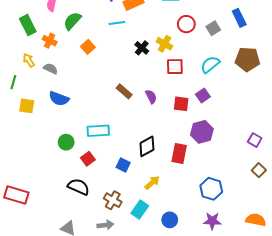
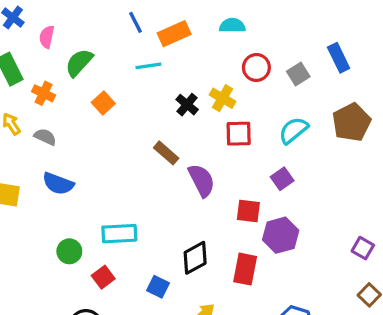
brown pentagon: (247, 59) -> (352, 122), turned -30
brown rectangle: (124, 91) -> (166, 153), moved
purple semicircle: (151, 97) -> (202, 180), size x1.5
red square: (181, 104) -> (248, 211), moved

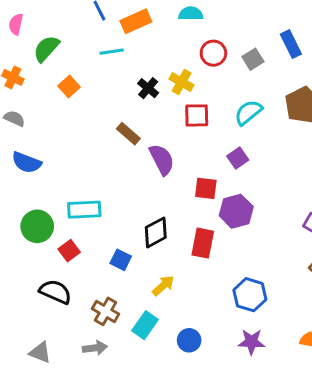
green circle: (69, 251) -> (37, 226), size x1.4

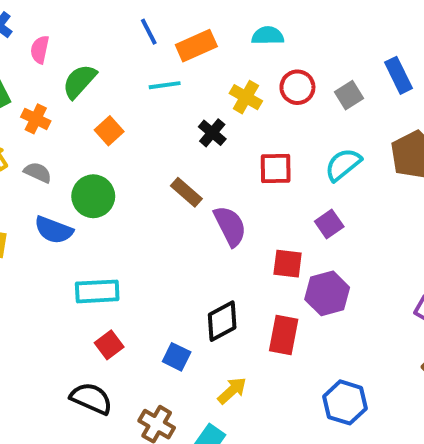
yellow cross: (182, 82) -> (246, 97), moved
cyan rectangle: (84, 210) -> (97, 291), moved
green circle: (37, 226) -> (93, 196), moved

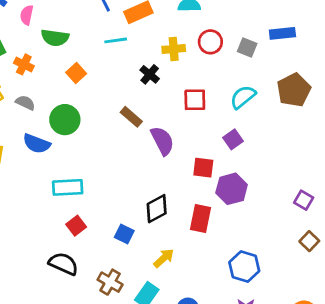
blue rectangle: (399, 75) -> (282, 33), turned -70
green semicircle: (79, 81) -> (55, 38), turned -124
gray square: (349, 95) -> (247, 48), turned -36
yellow cross: (246, 97) -> (174, 49), turned -35

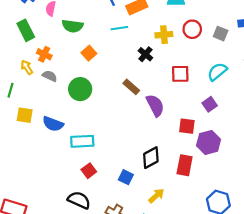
orange cross: (24, 64) -> (44, 54), moved
blue semicircle: (37, 144) -> (53, 124), moved

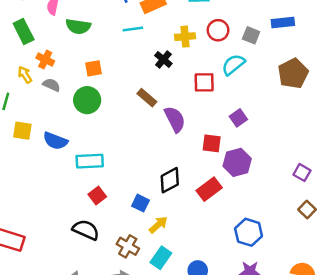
orange square: (89, 53) -> (93, 68), moved, turned 32
cyan semicircle: (217, 72) -> (233, 65), moved
red rectangle: (185, 165) -> (209, 189), turned 42
yellow arrow: (156, 196) -> (158, 225), moved

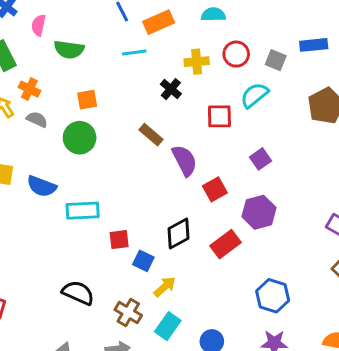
red square: (212, 143) -> (215, 189), moved, turned -36
red square: (97, 195) -> (119, 240), moved, turned 30

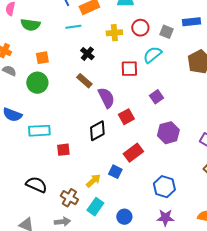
black cross: (171, 89) -> (87, 54), moved
purple hexagon: (259, 212) -> (168, 133), moved
black diamond: (178, 233) -> (97, 131), moved
blue square: (143, 261) -> (115, 172), moved

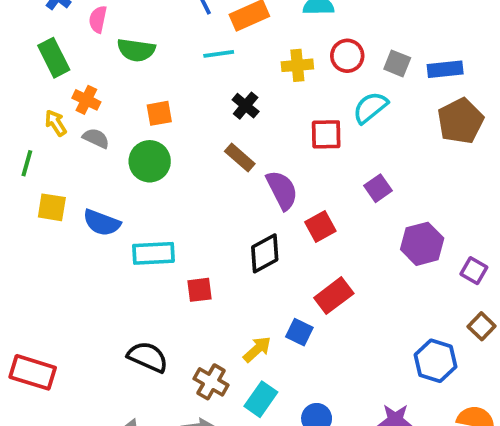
blue rectangle: (191, 22) -> (445, 69), moved
purple hexagon: (168, 133) -> (422, 244), moved
blue hexagon: (164, 187) -> (435, 361), moved

